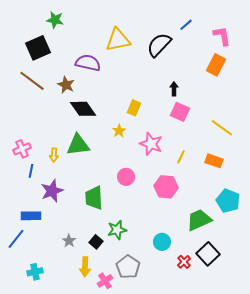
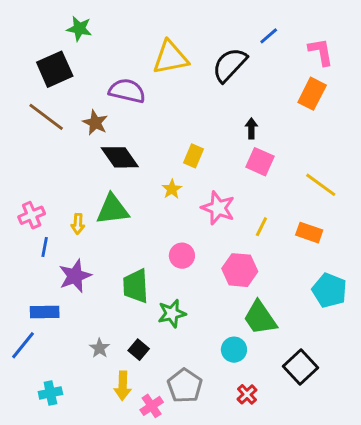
green trapezoid: (199, 220) -> (260, 318), moved, turned -100
green star: (117, 230) -> (172, 313), moved
red cross: (184, 262) -> (247, 394), moved

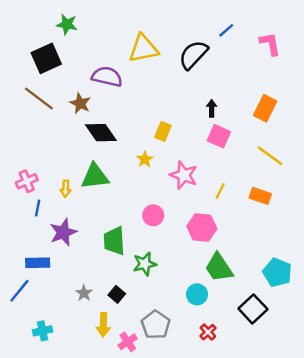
orange rectangle: (312, 94) -> (265, 108), moved
cyan pentagon: (329, 290) -> (277, 272), moved

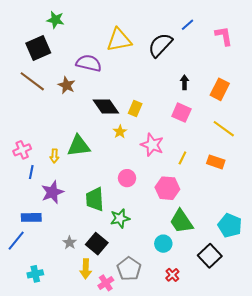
black arrow: (212, 108) -> (184, 82), moved
black diamond: (101, 133) -> (106, 107), moved
black square: (117, 294) -> (97, 244), size x1.5

